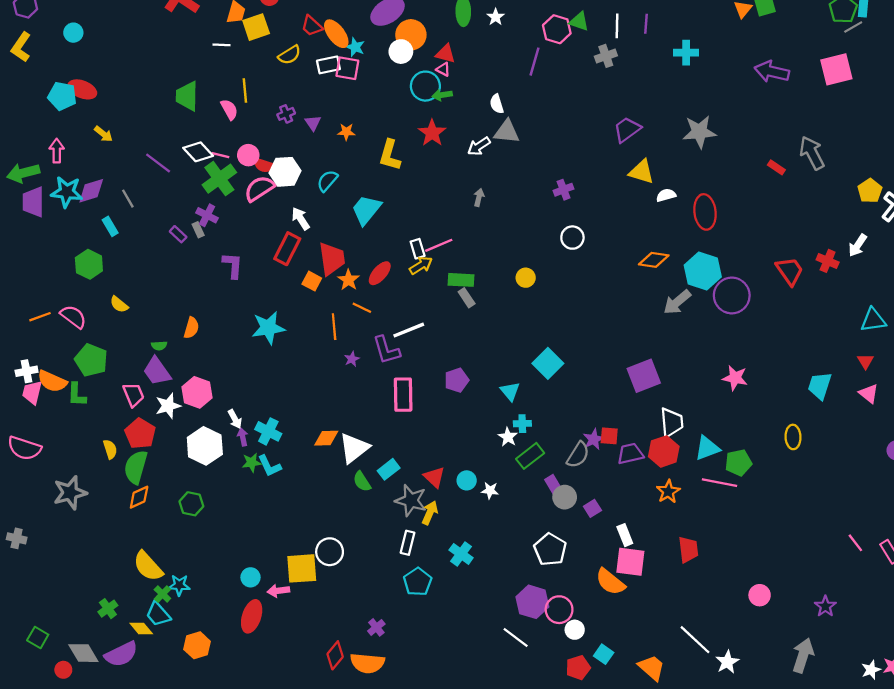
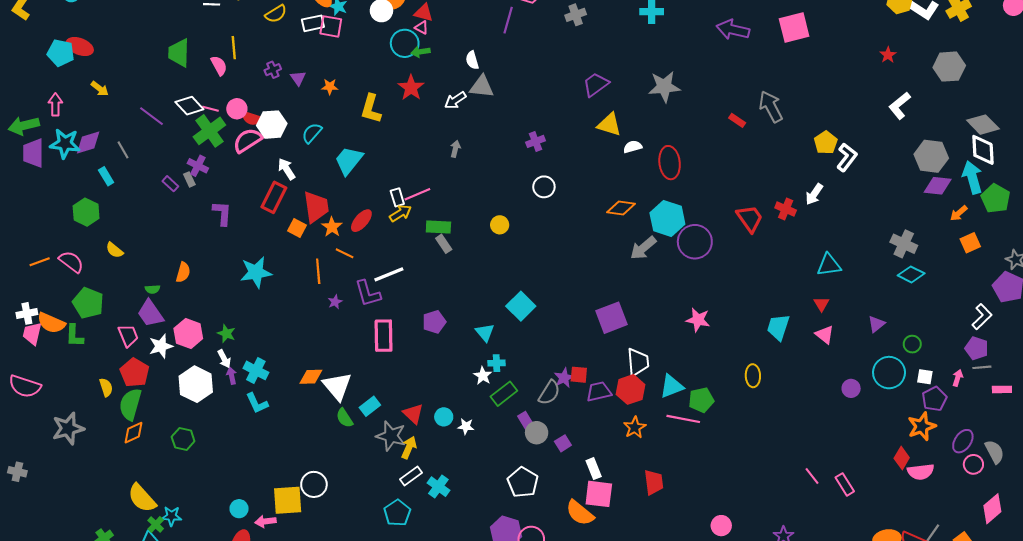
white triangle: (354, 448) -> (337, 386), turned -32
green star: (252, 463) -> (226, 334), moved, turned 30
white rectangle: (408, 543) -> (411, 476), moved, turned 40

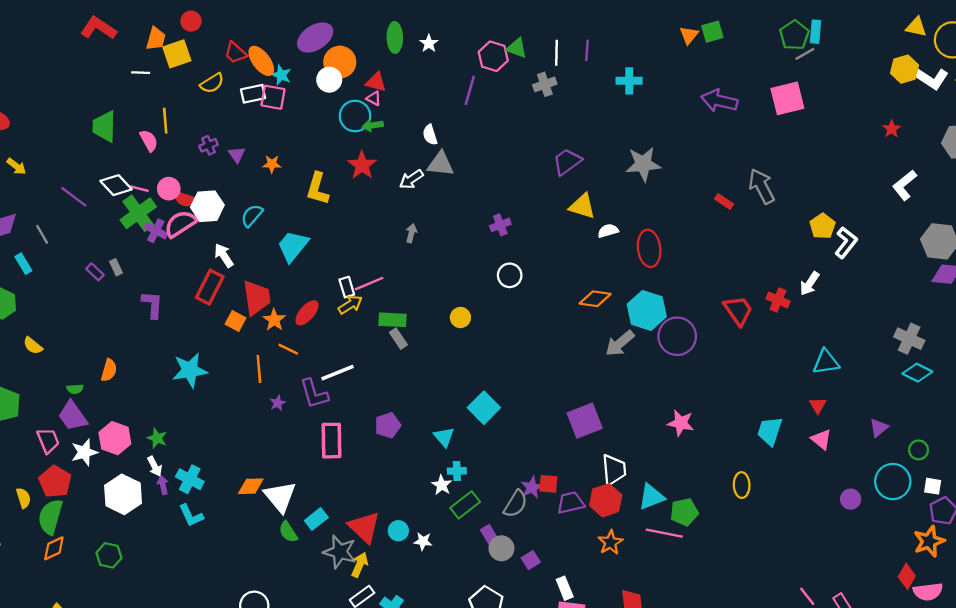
purple cross: (198, 166) -> (156, 231), moved
red triangle: (413, 414) -> (364, 527), size x1.4

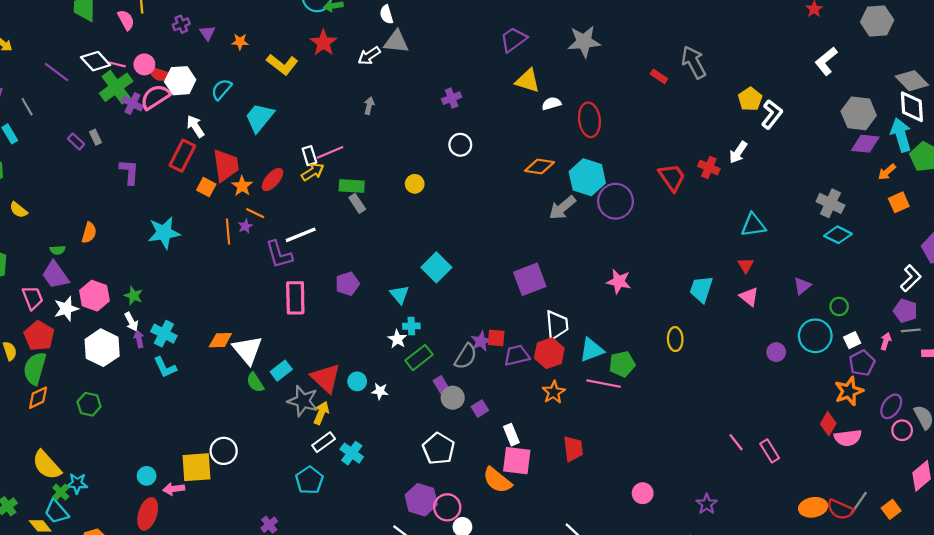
yellow L-shape: (318, 189) -> (282, 64), turned -68
purple star: (278, 403) -> (245, 226), moved
white square: (933, 486) -> (852, 340), turned -35

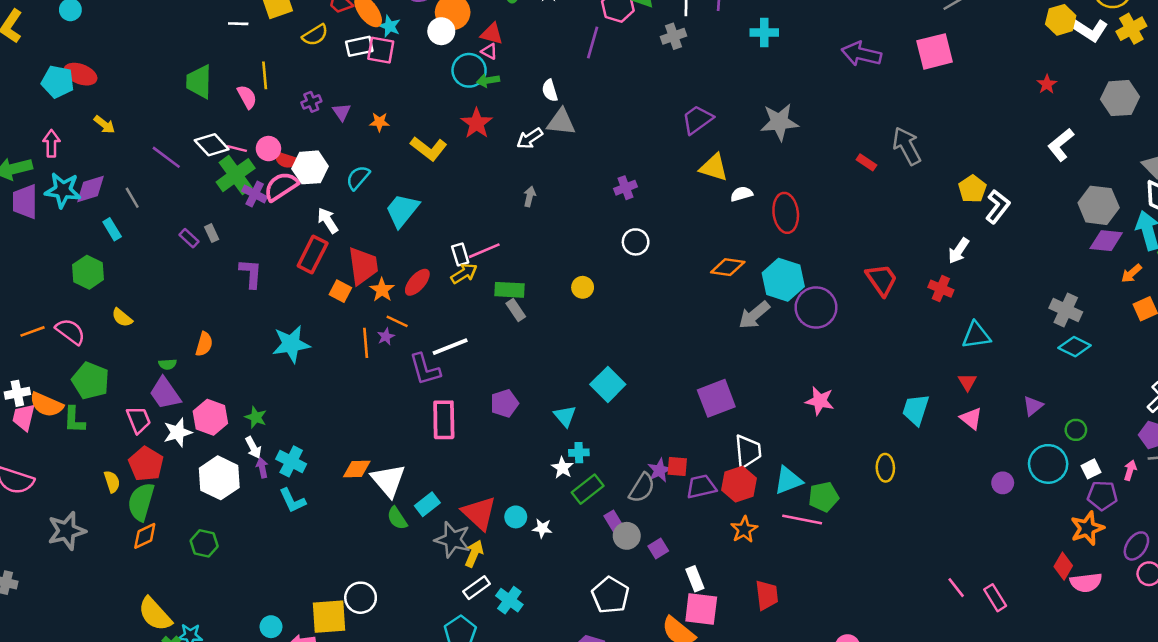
red cross: (709, 168) -> (941, 289), moved
purple pentagon: (862, 363) -> (1102, 495), turned 30

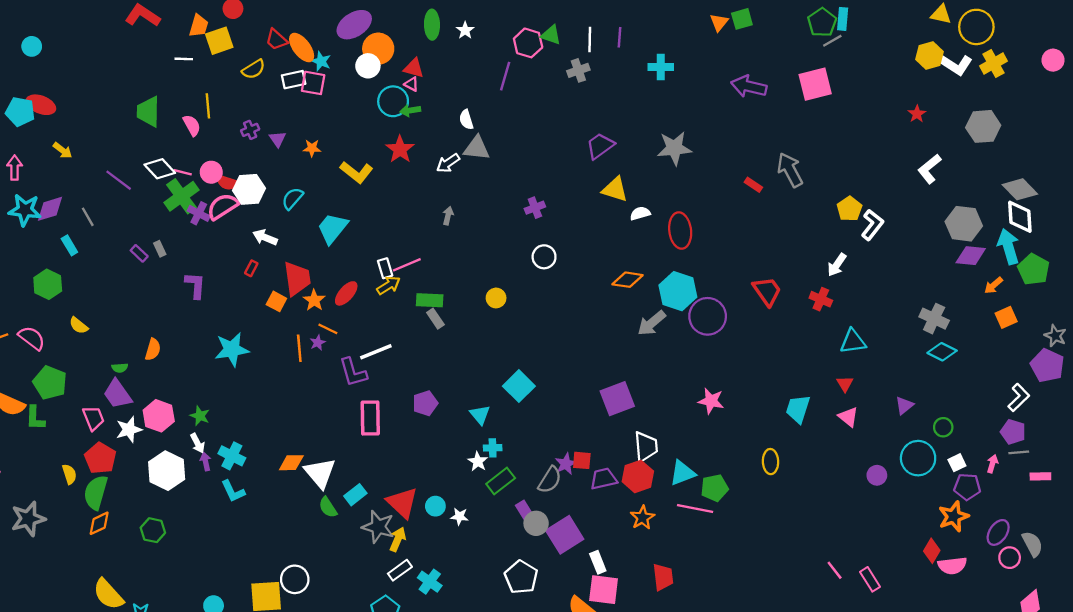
white arrow: (328, 220) -> (265, 237), turned -35
red rectangle: (313, 255) -> (251, 268), size x0.5
purple square: (658, 548) -> (565, 535), size x2.0

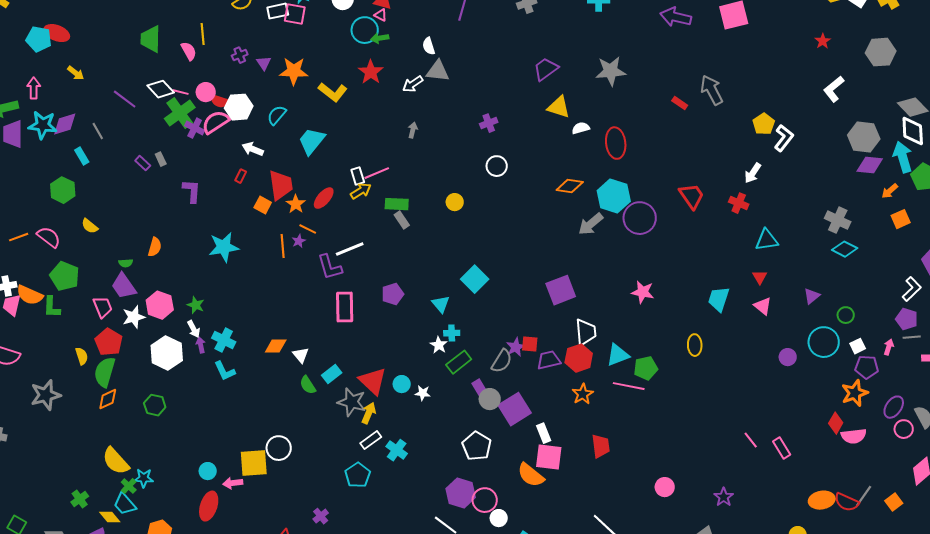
orange star: (312, 148) -> (294, 71), size x1.8
white triangle: (320, 473) -> (301, 355), size x0.6

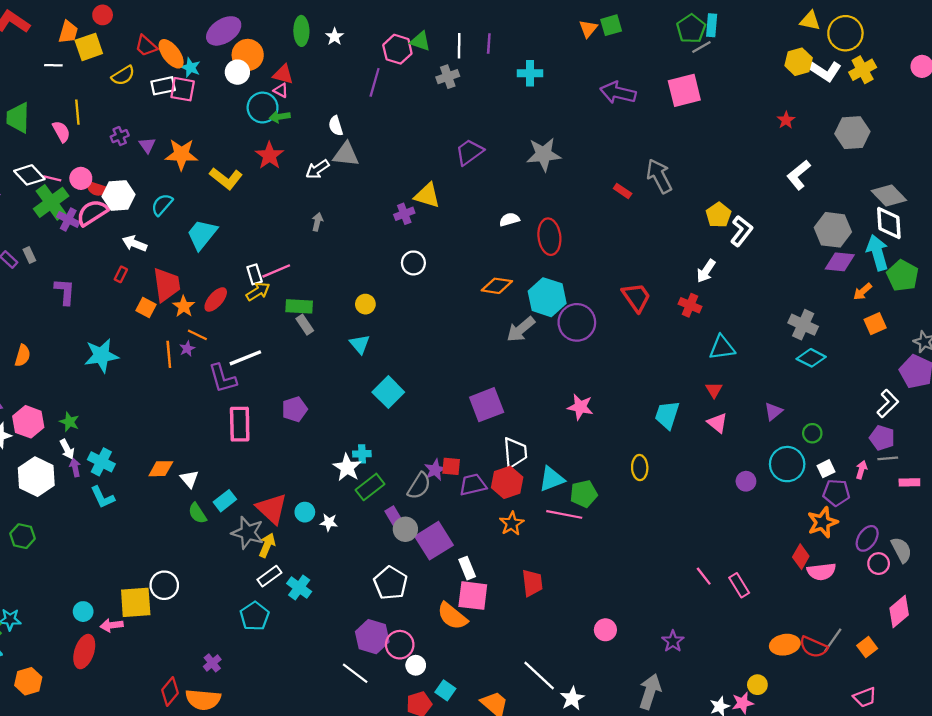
yellow triangle: (559, 107) -> (427, 196), moved
cyan triangle: (441, 304) -> (360, 344), moved
white star: (439, 345) -> (347, 468), size x1.4

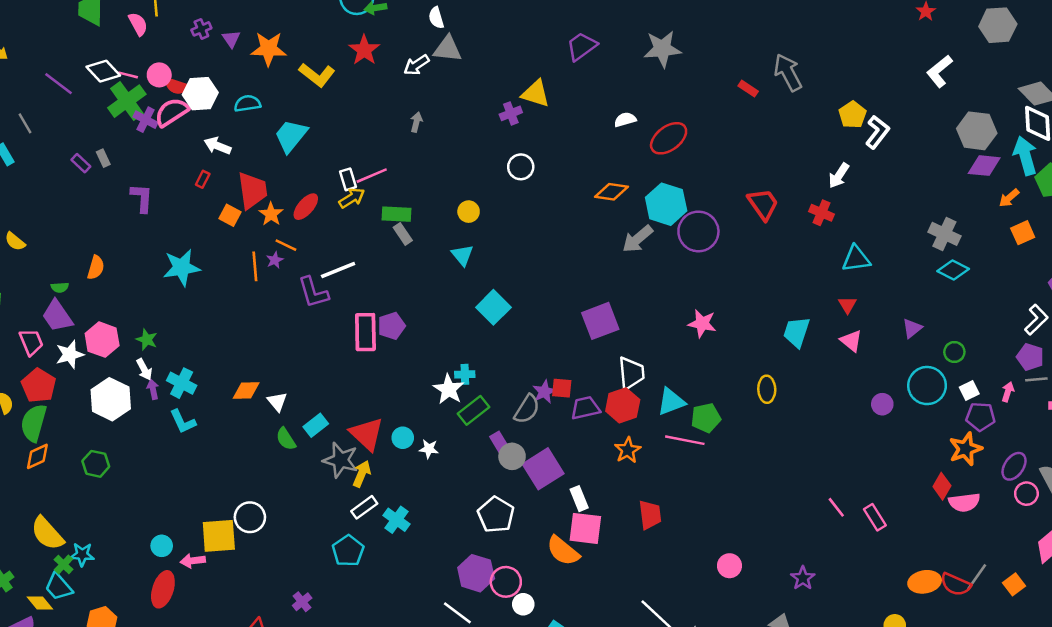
cyan semicircle: (162, 205) -> (247, 103), turned 40
red ellipse: (549, 237) -> (669, 138), turned 60
pink rectangle: (240, 424) -> (365, 332), moved

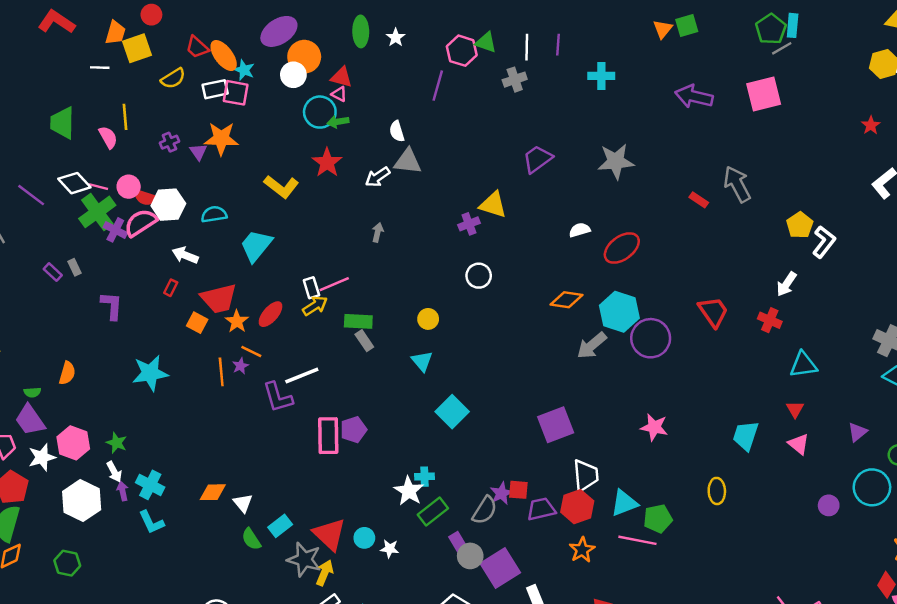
orange star: (269, 49) -> (221, 139), moved
red trapezoid: (252, 190) -> (219, 299), turned 84

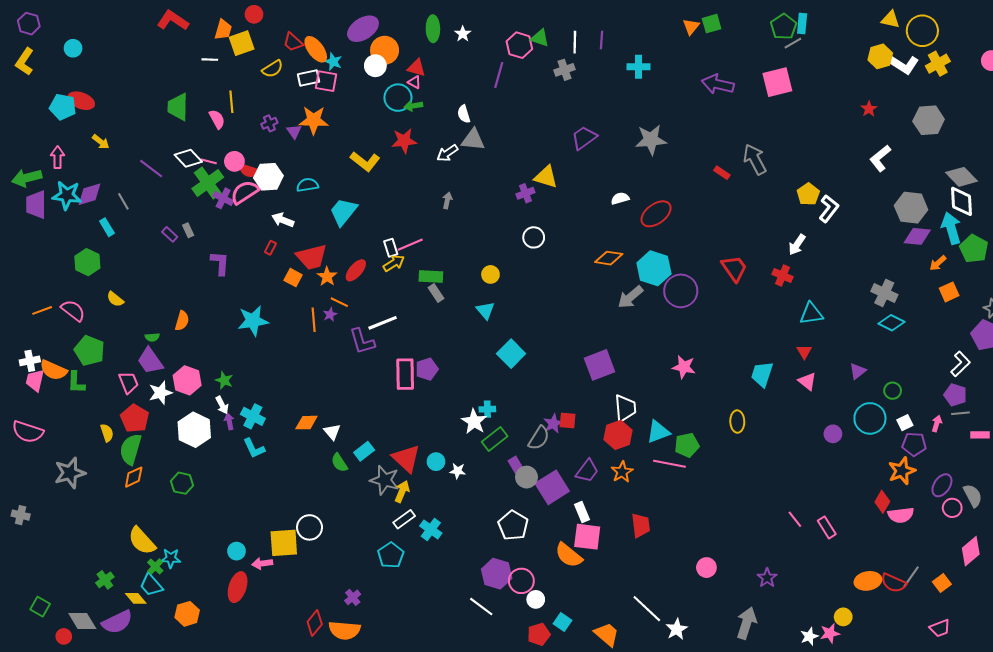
red star: (327, 163) -> (404, 141), turned 30
purple trapezoid: (541, 509) -> (587, 471), moved, turned 140

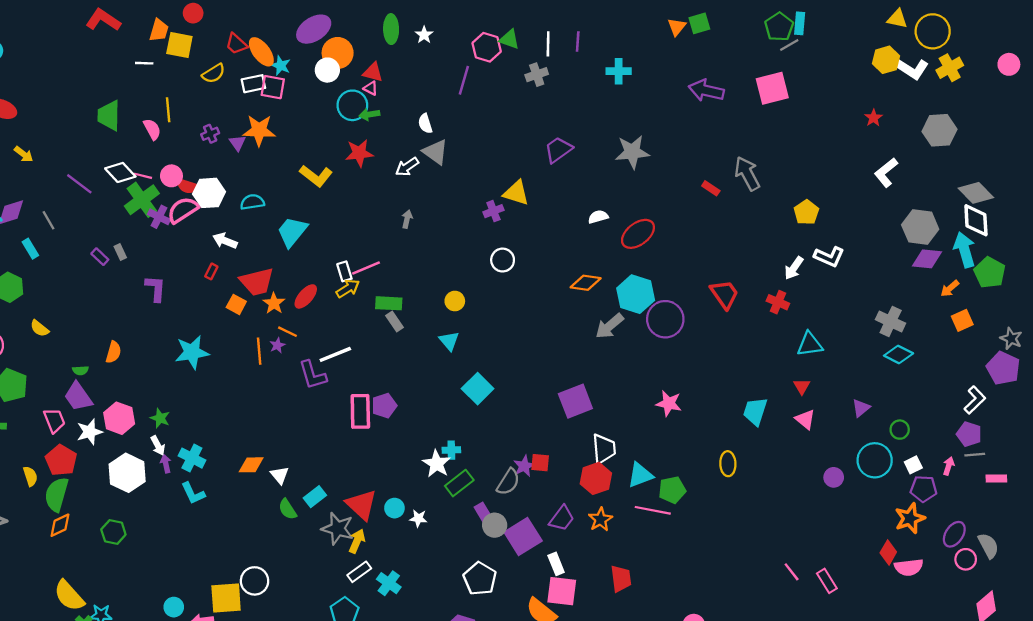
yellow square: (242, 43) -> (179, 45), turned 30
gray triangle: (473, 140) -> (435, 152), turned 30
white L-shape: (829, 209) -> (829, 257), moved, turned 76

